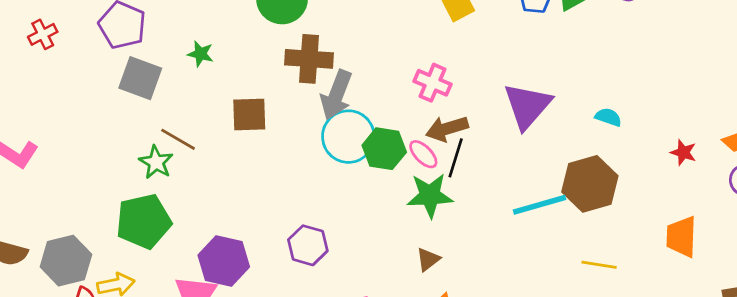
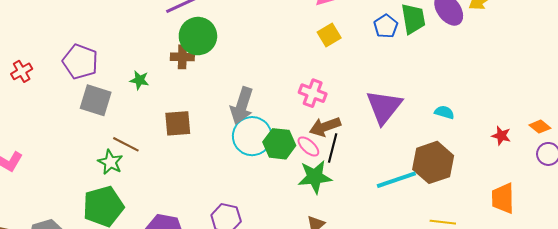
brown cross: (309, 59) -> (182, 57), moved, size x0.7

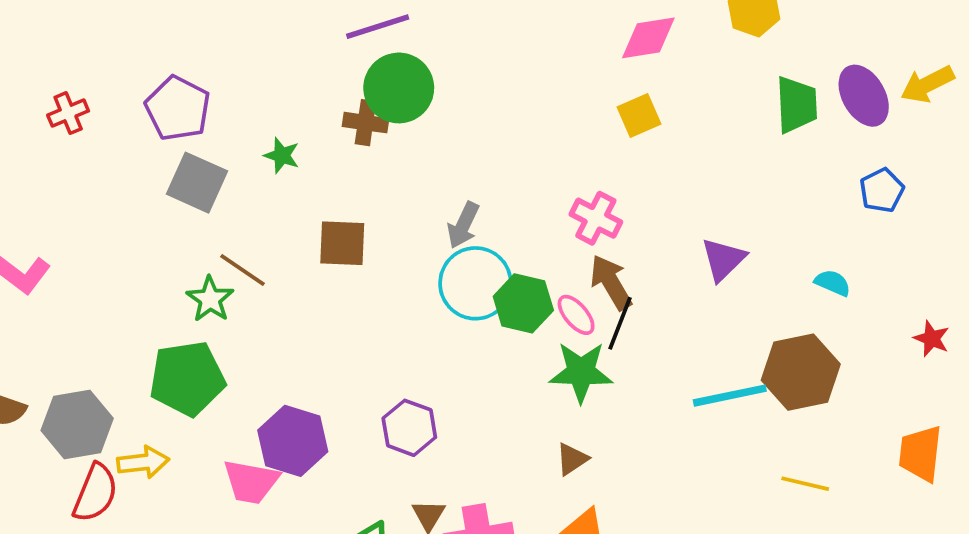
blue pentagon: (386, 26) -> (882, 190), moved
gray arrow: (242, 106) -> (463, 225), size x0.7
purple triangle: (384, 107) -> (723, 259), size x0.7
brown arrow: (325, 127) -> (611, 282), turned 72

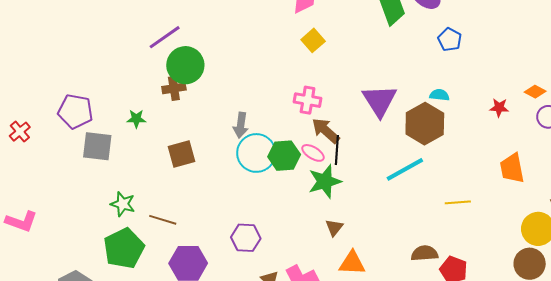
purple triangle: (723, 259) -> (380, 101), size x1.4
brown line: (242, 270) -> (163, 220), moved
brown hexagon: (801, 372) -> (425, 124), moved

